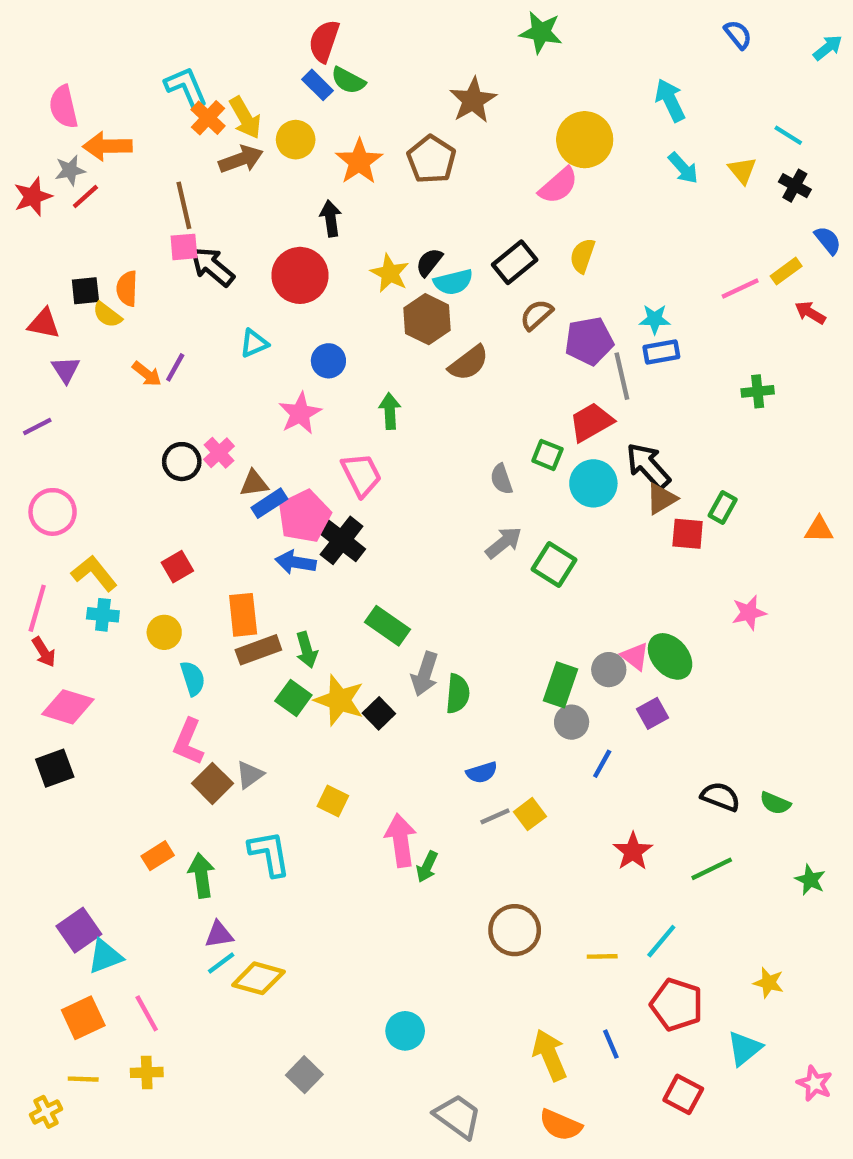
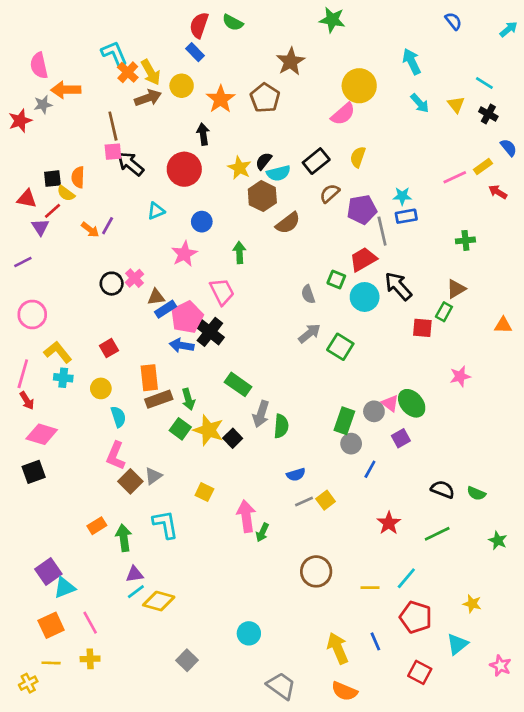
green semicircle: (348, 81) -> (233, 22), moved
red line: (85, 197) -> (52, 211), moved
brown triangle: (661, 499) -> (456, 289), moved

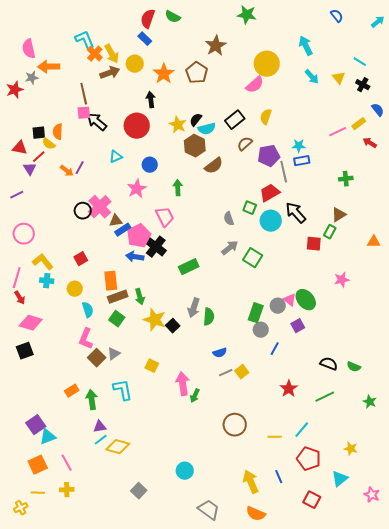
pink cross: (134, 278) -> (100, 207), size x1.6
green rectangle: (238, 384) -> (189, 267), moved, turned -60
green square: (180, 429) -> (117, 319), moved

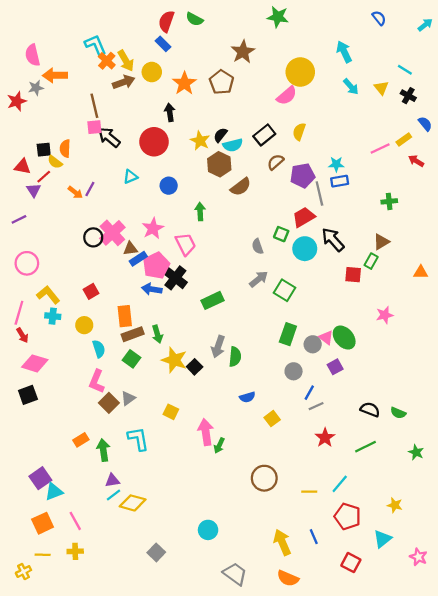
pink star: (137, 189) -> (153, 228), moved
green rectangle: (256, 313) -> (288, 334), moved
gray line: (226, 373) -> (316, 406), moved

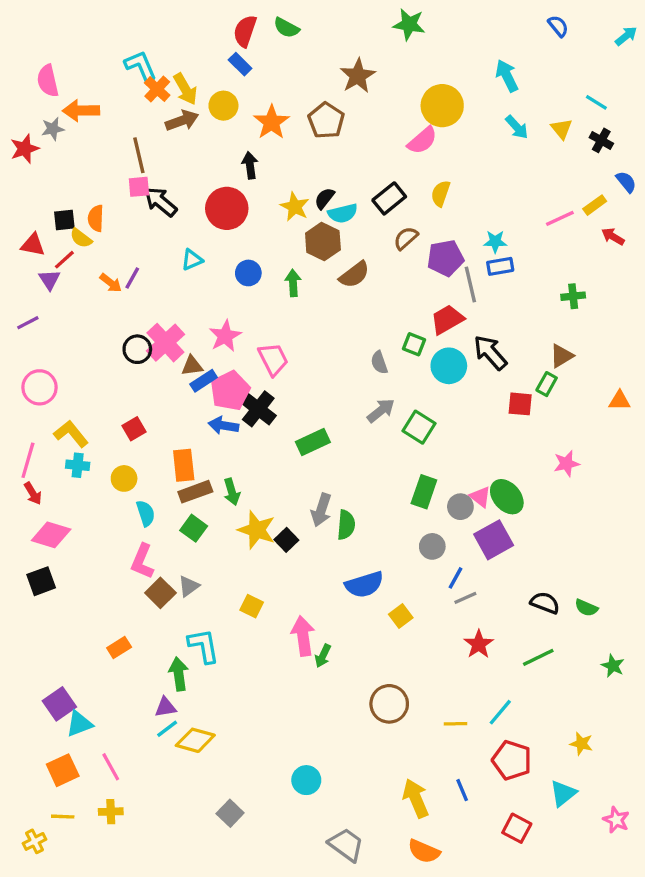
green arrow: (200, 212) -> (293, 283), moved
purple square: (335, 367) -> (494, 540), size x1.6
blue semicircle: (247, 397) -> (364, 585), size x1.6
green arrow: (103, 450) -> (179, 674), moved

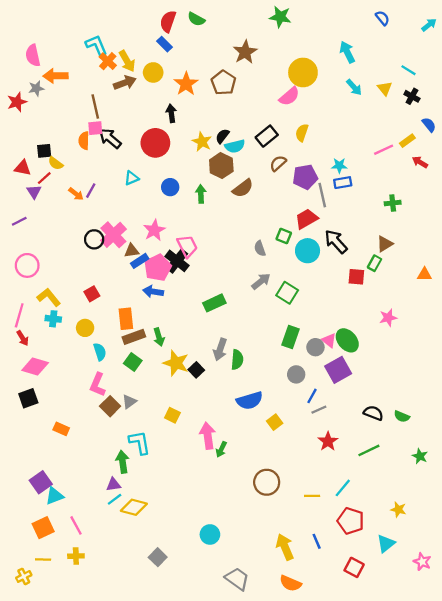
orange semicircle: (96, 218) -> (84, 141), moved
black cross: (258, 409) -> (177, 261), moved
orange rectangle: (119, 648) -> (61, 429), moved, turned 56

